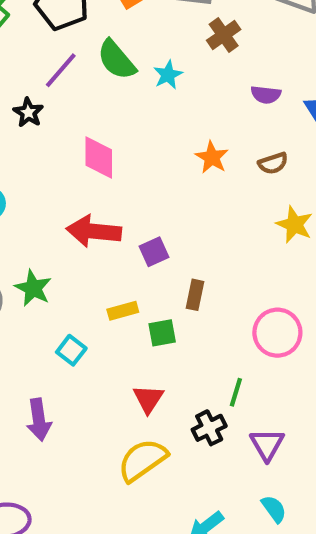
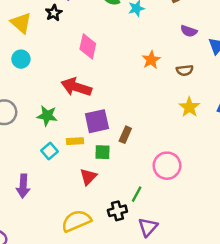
purple square: (154, 252) -> (97, 121), moved, size x1.5
green star: (33, 288) -> (47, 116), moved, turned -30
yellow rectangle: (123, 311) -> (75, 141), moved
red triangle: (148, 399) -> (88, 177), moved

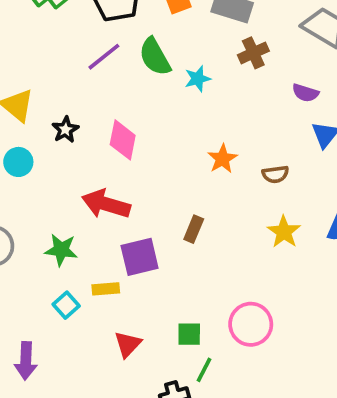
black star: (54, 13) -> (65, 130), moved
purple semicircle: (189, 31) -> (305, 93), moved
brown rectangle: (125, 135) -> (194, 229), moved
green square: (102, 152) -> (189, 334), moved

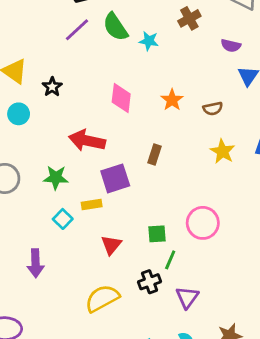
cyan star: (198, 79) -> (149, 41), turned 30
pink diamond: (123, 140) -> (121, 98), moved

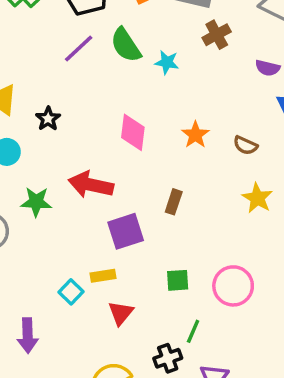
brown semicircle: (213, 109) -> (245, 145), turned 36
green star: (56, 178) -> (36, 202), moved
yellow rectangle: (92, 204) -> (103, 276), moved
cyan square: (63, 219) -> (71, 292), moved
green square: (157, 234) -> (178, 280), moved

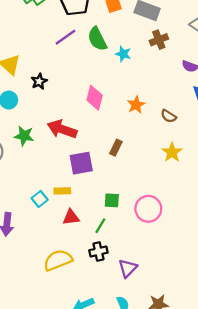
red triangle: (121, 313) -> (71, 217), turned 36
green line: (193, 331) -> (100, 226), moved

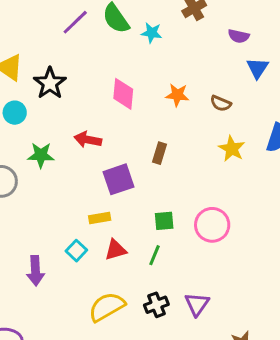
black star: (39, 81) -> (50, 83), size x1.5
orange star: (136, 105) -> (177, 95), turned -30
red arrow: (62, 129) -> (88, 140), size x0.7
cyan square: (40, 199) -> (76, 251), moved
black cross: (98, 251) -> (156, 305), moved

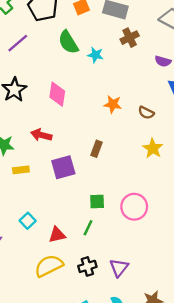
purple line: (75, 22) -> (18, 43), moved
pink diamond: (123, 94) -> (57, 94), moved
yellow rectangle: (100, 218) -> (21, 170), moved
red triangle: (115, 250) -> (57, 235), moved

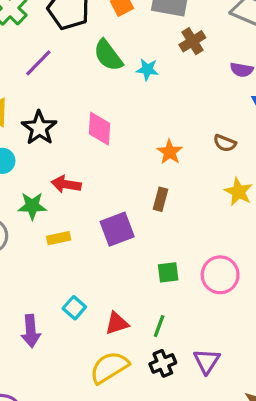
orange star: (113, 104) -> (170, 152), moved, turned 30
red arrow: (41, 135) -> (66, 184), moved
green line: (88, 228) -> (159, 326), moved

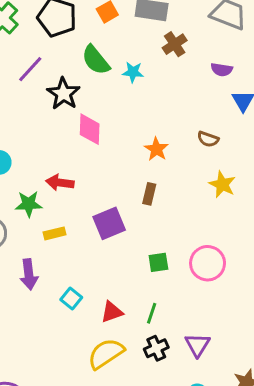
black star: (39, 128) -> (64, 94), moved
purple arrow: (31, 331) -> (29, 274), moved

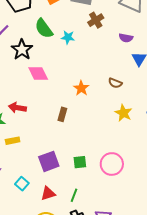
pink diamond: (90, 129) -> (38, 74), turned -30
brown rectangle: (149, 194) -> (62, 114), moved
purple square: (109, 223) -> (49, 161), moved

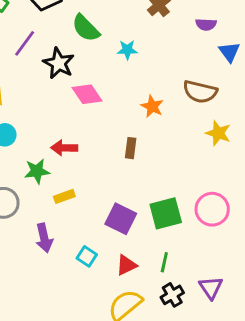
cyan star: (68, 37) -> (127, 50), moved
brown semicircle: (115, 83) -> (200, 92), size x1.6
purple square: (49, 161) -> (121, 219), turned -35
green square: (80, 162) -> (166, 213), size x1.6

